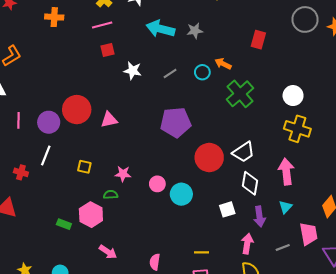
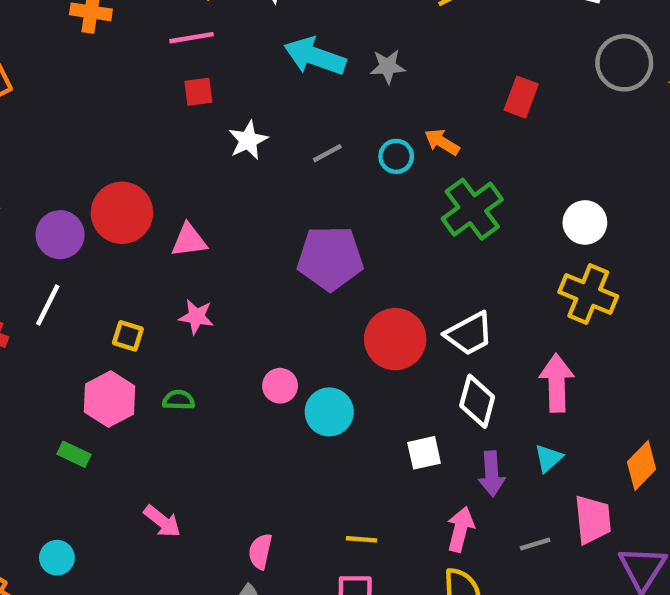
white star: (133, 71) -> (248, 140), turned 30
pink star: (123, 174) -> (196, 317), moved
pink hexagon: (91, 215) -> (110, 399), moved

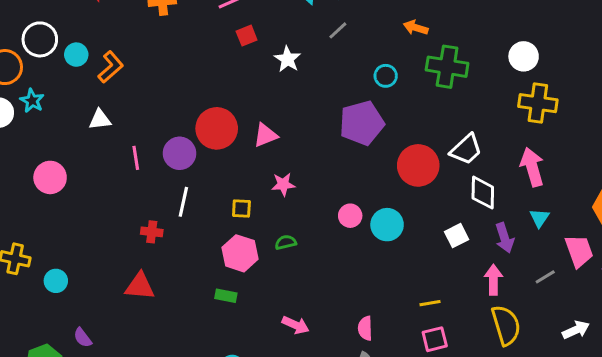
gray line: (327, 153) -> (338, 30), moved
cyan circle: (396, 156) -> (386, 76), moved
green cross: (472, 209) -> (447, 67), turned -30

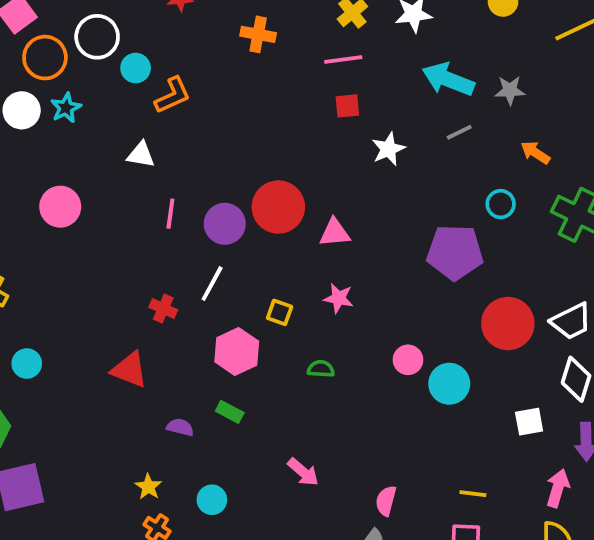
orange arrow: (416, 28) -> (535, 153), moved
pink hexagon: (240, 253) -> (237, 351), moved
cyan circle: (56, 281) -> (27, 364), moved
purple semicircle: (83, 338) -> (180, 427), moved, turned 125

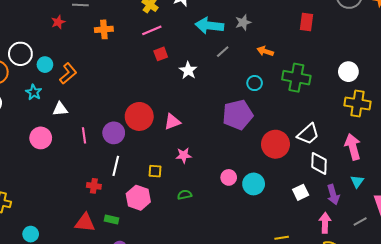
cyan star: (66, 108) -> (34, 92), moved
pink circle: (60, 207) -> (41, 138), moved
green rectangle: (230, 412) -> (112, 219), moved

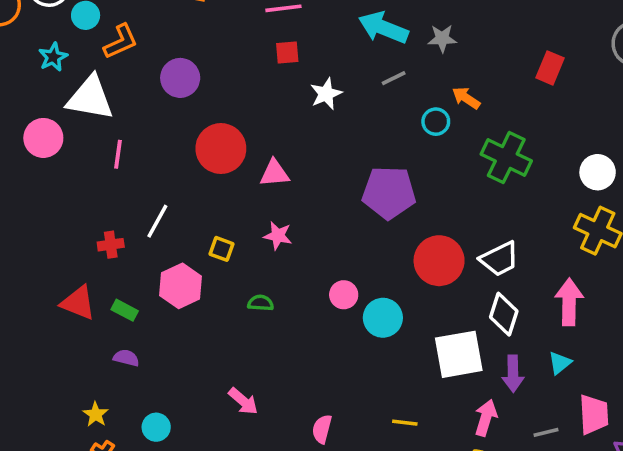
cyan circle: (255, 83) -> (436, 122), moved
white triangle: (60, 109) -> (90, 98), size x1.8
purple circle: (114, 133) -> (180, 78), moved
red cross: (94, 186) -> (111, 245), turned -32
white square: (301, 192) -> (459, 354), size x1.8

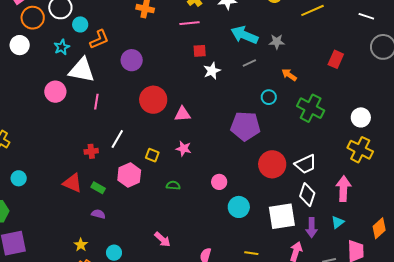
red square: (287, 53) -> (200, 51), moved
cyan circle: (436, 122) -> (269, 97), moved
cyan circle: (383, 318) -> (239, 207), moved

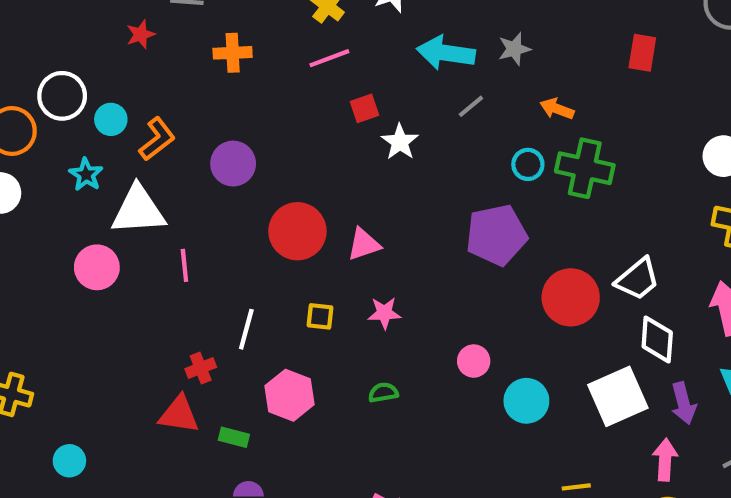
green cross: (311, 108) -> (585, 168), moved
yellow square: (152, 155) -> (320, 316), moved
red triangle: (72, 183) -> (179, 414), moved

